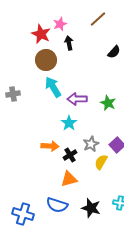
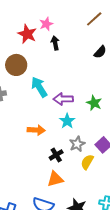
brown line: (98, 19) -> (94, 19), moved
brown circle: (46, 60) -> (16, 65), moved
cyan star: (69, 123) -> (67, 121), moved
orange arrow: (50, 146) -> (36, 130), moved

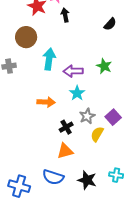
cyan arrow: (39, 87) -> (49, 59), turned 40
green star: (94, 103) -> (104, 66), moved

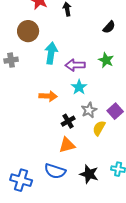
black semicircle: (110, 24) -> (109, 27), moved

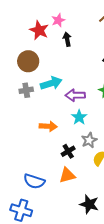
cyan arrow: (51, 53) -> (51, 83), turned 65
gray cross: (11, 60) -> (26, 90), moved
blue semicircle: (55, 171) -> (34, 181), moved

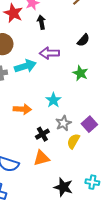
purple arrow: (75, 95) -> (49, 53), moved

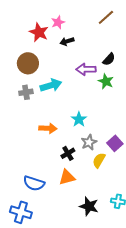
black arrow: (41, 22) -> (67, 41), turned -96
purple arrow: (49, 53) -> (86, 69), moved
green star: (80, 73) -> (106, 81), moved

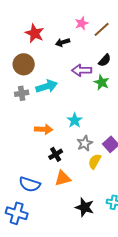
brown line: (106, 17) -> (102, 29), moved
pink star: (58, 22) -> (82, 23), moved
black cross: (68, 153) -> (56, 154), moved

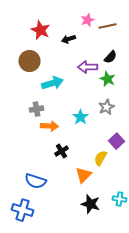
brown line: (102, 29) -> (108, 26), turned 30
gray cross: (22, 93) -> (36, 109), moved
gray star: (85, 143) -> (106, 107), moved
orange triangle: (63, 178) -> (84, 175), moved, turned -30

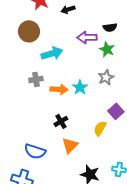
black semicircle: (110, 57) -> (110, 27), turned 40
orange arrow: (50, 126) -> (59, 89), moved
orange triangle: (84, 175) -> (70, 145), moved

